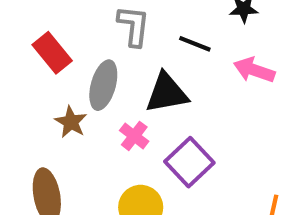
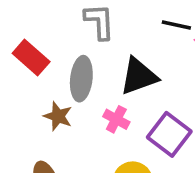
black line: (195, 44) -> (176, 25), moved

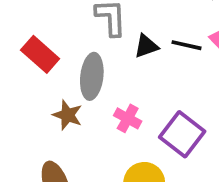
black line: (176, 25) -> (186, 45), moved
black triangle: (139, 76) -> (146, 46), moved, size x0.6

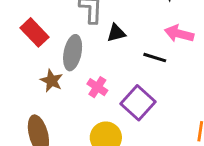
black line: (186, 45) -> (155, 58), moved

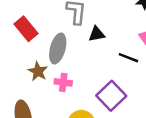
pink cross: (97, 87) -> (63, 82), moved, turned -30

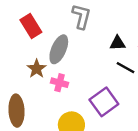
black triangle: (97, 34) -> (118, 43), moved

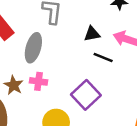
brown star: (37, 69) -> (14, 85), moved

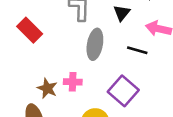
black triangle: (92, 34) -> (122, 13), moved, turned -35
gray ellipse: (33, 48) -> (95, 44), moved

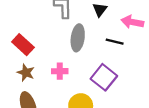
red rectangle: (30, 30) -> (23, 45), moved
brown star: (47, 88) -> (26, 73), moved

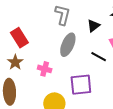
purple square: (104, 77) -> (81, 85), turned 30

